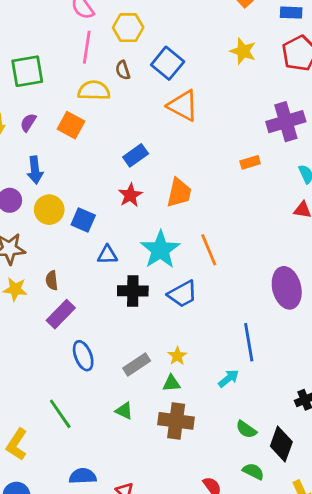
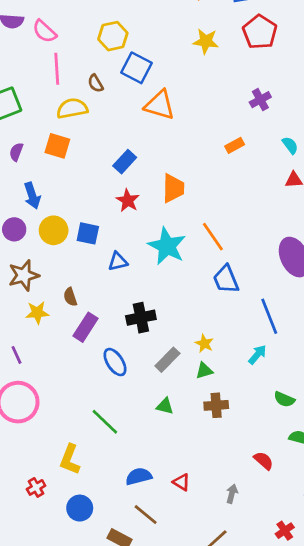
yellow hexagon: (128, 28) -> (113, 36), moved
purple cross: (286, 122) -> (260, 100), size x0.6
black cross: (133, 291) -> (141, 318), moved
blue trapezoid: (182, 294) -> (226, 279), moved, turned 108
brown cross: (176, 421) -> (216, 405), size x0.7

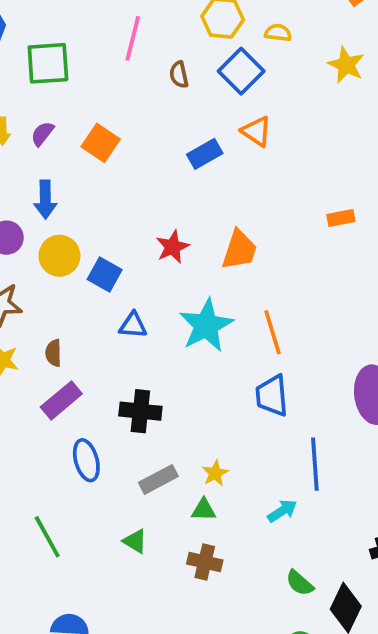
orange triangle: (160, 105) -> (256, 131), size x0.7
yellow semicircle: (72, 108) -> (278, 33), moved, size x0.6
blue rectangle: (125, 162) -> (205, 154), moved

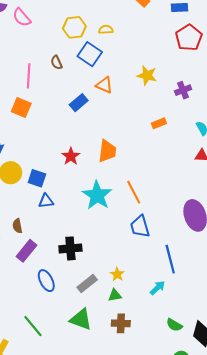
pink line: (133, 38) -> (29, 76), moved
yellow star: (346, 65) -> (147, 75), moved
blue triangle: (133, 325) -> (46, 201), moved
green triangle: (135, 541) -> (81, 319), size x1.6

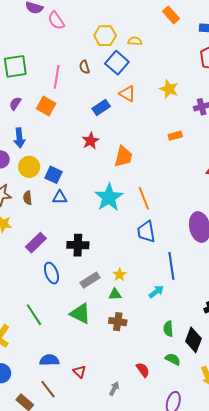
red star: (71, 156) -> (90, 141), moved
brown semicircle: (17, 226) -> (28, 198), moved
green semicircle: (174, 325) -> (168, 329), turned 49

